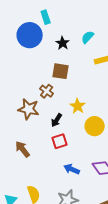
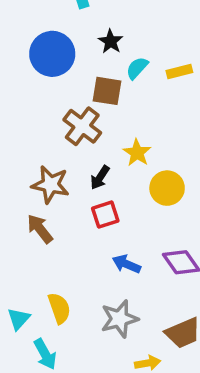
blue circle: (30, 35) -> (52, 54), moved
cyan semicircle: (88, 37) -> (137, 68), moved
brown cross: (47, 91) -> (82, 126), size x1.5
brown star: (29, 109) -> (50, 185), moved

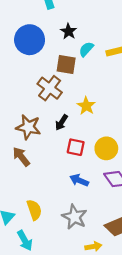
yellow circle: (167, 188) -> (106, 148), moved
red square: (105, 215) -> (76, 147), moved, turned 30
gray star: (119, 319) -> (74, 217), turned -30

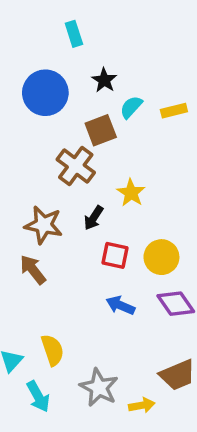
brown square: (66, 64) -> (101, 130), turned -30
gray star: (74, 217) -> (99, 387), moved

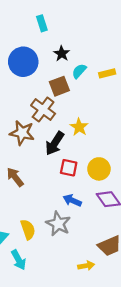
black arrow: (94, 218) -> (55, 143), size x1.5
brown star: (44, 225) -> (22, 133), moved
gray star: (99, 387) -> (58, 224), moved

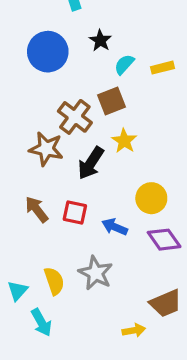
brown square: (59, 86) -> (111, 101), moved
red square: (69, 168) -> (75, 213), moved
blue arrow: (72, 200) -> (115, 227), moved

